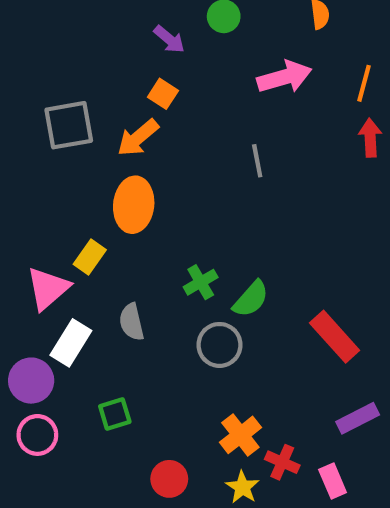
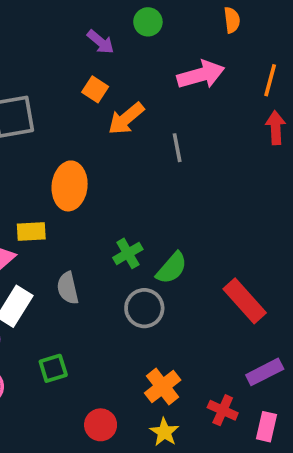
orange arrow: (138, 138) -> (126, 119), moved
yellow rectangle: (90, 257) -> (31, 232), turned 52
red cross: (282, 462) -> (223, 410), moved
pink rectangle: (333, 481) -> (266, 427), moved, turned 36

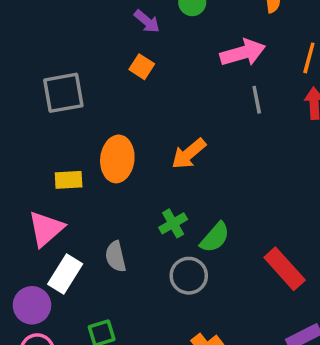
orange arrow: (126, 119) -> (189, 154), moved
gray line: (177, 148) -> (257, 100), moved
yellow rectangle: (31, 232) -> (69, 180), moved

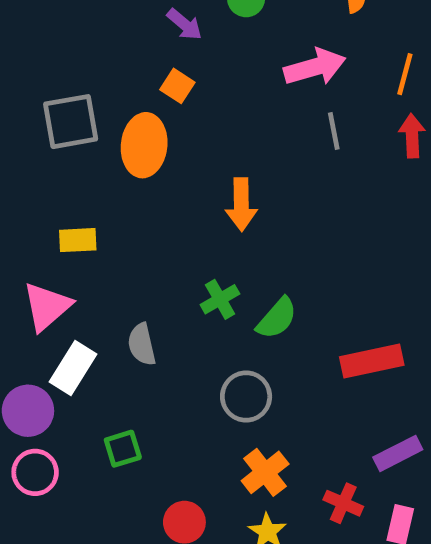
orange arrow: (189, 154) -> (241, 204), turned -51
orange ellipse: (117, 159) -> (144, 145), moved
red rectangle: (285, 269) -> (372, 361), turned -60
gray circle: (189, 276) -> (246, 397), moved

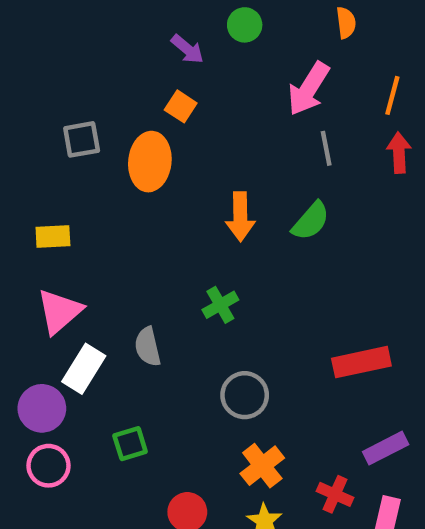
pink arrow: (315, 67) -> (309, 89), turned 138
gray square: (71, 122) -> (82, 139), size x0.7
yellow rectangle: (78, 240) -> (53, 236), moved
green semicircle: (277, 318) -> (311, 221), moved

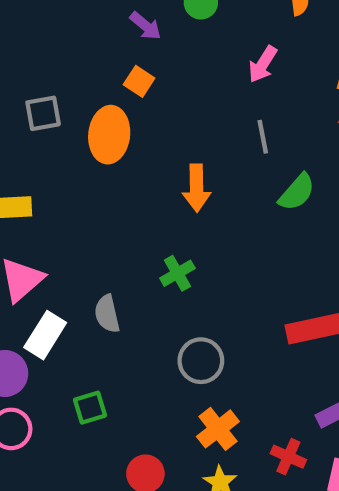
pink arrow: (309, 89) -> (263, 64), size x0.7
gray line: (326, 148) -> (263, 137), moved
green semicircle: (311, 221) -> (297, 192), moved

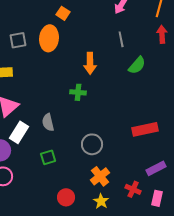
gray square: (43, 113) -> (18, 40), moved
green cross: (177, 273) -> (78, 92), moved, turned 35
green square: (90, 408) -> (48, 157), moved

